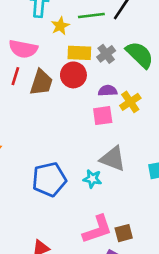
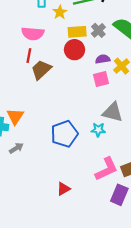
brown trapezoid: (41, 83) -> (41, 70), moved, turned -145

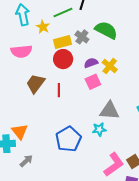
red line: (29, 56) -> (59, 90), moved

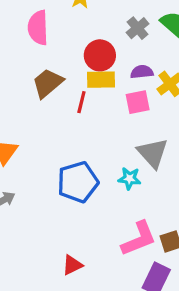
yellow rectangle: (62, 42) -> (101, 80), moved
pink semicircle: (21, 51) -> (38, 28), turned 80
gray triangle: (110, 111) -> (153, 153), turned 30

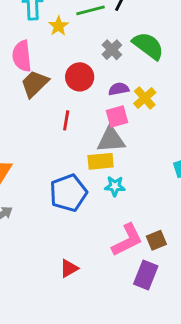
yellow rectangle: (101, 80) -> (101, 161), moved
brown trapezoid: (48, 83) -> (35, 84), moved
gray triangle: (153, 153) -> (111, 140), moved, turned -48

